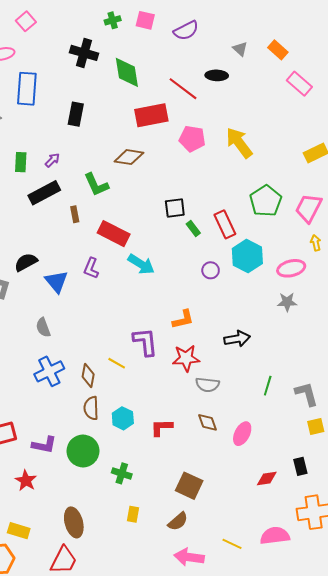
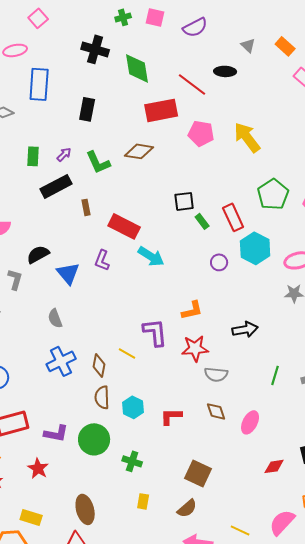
green L-shape: (96, 185) -> (98, 162), moved
pink semicircle: (275, 536) -> (282, 522), turned -40

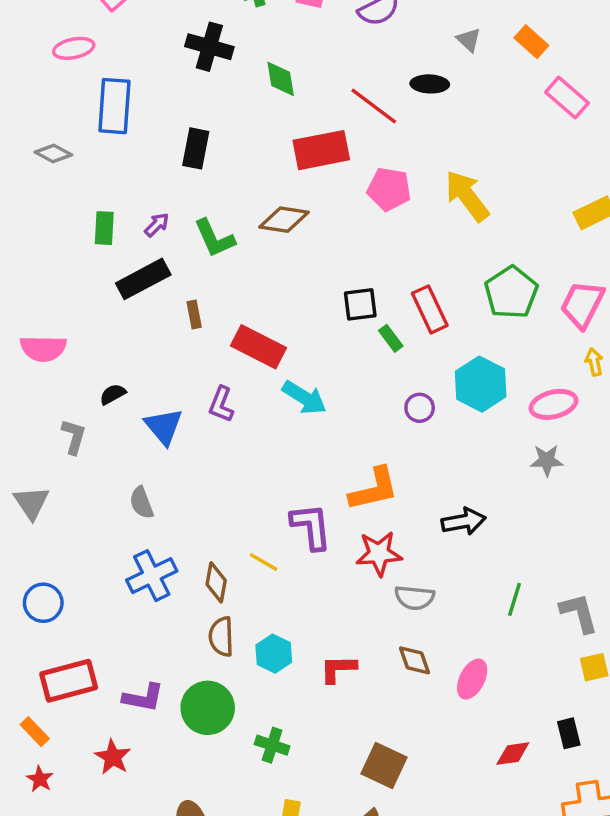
green diamond: (137, 68) -> (281, 79), size x0.7
red rectangle: (233, 217) -> (430, 309), moved
black semicircle: (38, 254) -> (113, 394), size x0.7
orange L-shape: (192, 310) -> (374, 489), size x1.4

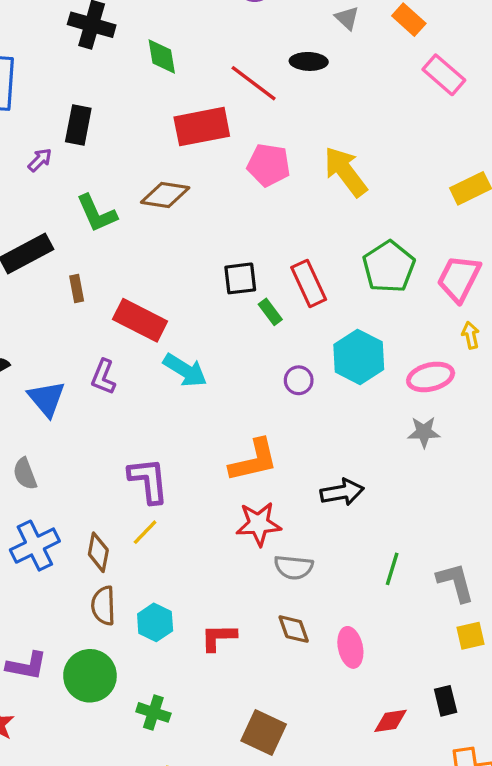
purple arrow: (157, 225) -> (40, 160), moved
purple L-shape: (311, 526) -> (148, 480), moved
yellow line: (264, 562) -> (145, 532), turned -76
pink ellipse: (472, 679) -> (350, 647), turned -39

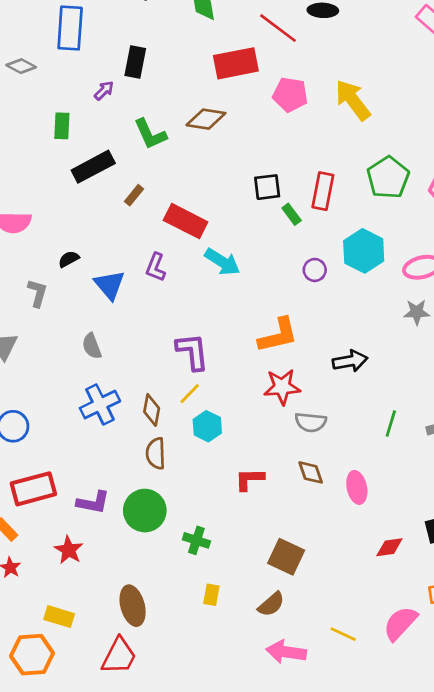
red rectangle: (309, 283) -> (323, 191), turned 36
brown rectangle: (77, 288) -> (134, 195), turned 50
cyan hexagon: (155, 622) -> (207, 426), moved

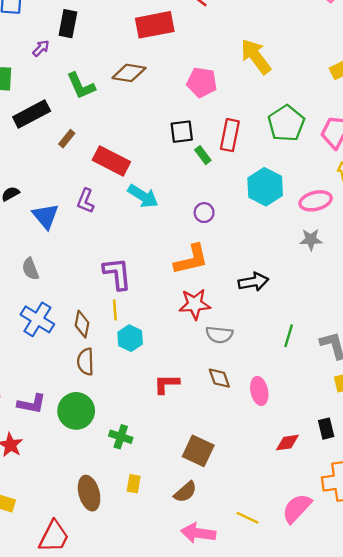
pink pentagon: (290, 95) -> (202, 82), moved
purple circle: (315, 270) -> (204, 213), moved
yellow line: (190, 394) -> (115, 310), turned -48
blue cross: (100, 405) -> (37, 319), turned -32
brown ellipse: (133, 606) -> (89, 493), moved

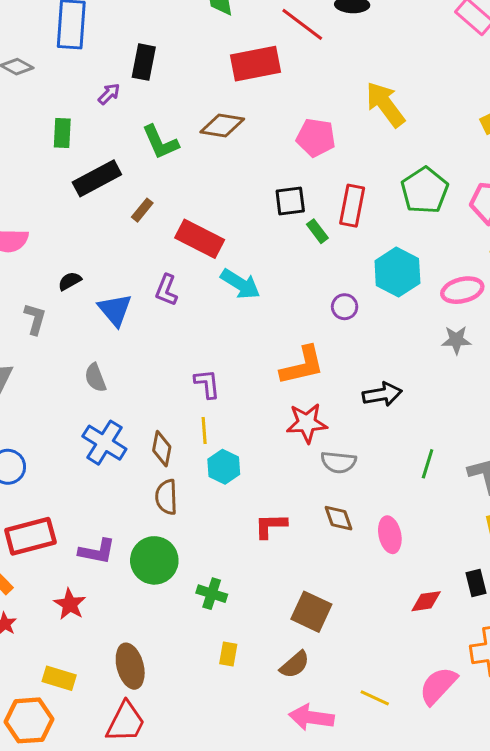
purple circle: (204, 213) -> (345, 307), moved
purple L-shape: (117, 274) -> (207, 384), size x0.7
brown ellipse: (89, 493) -> (130, 666), moved

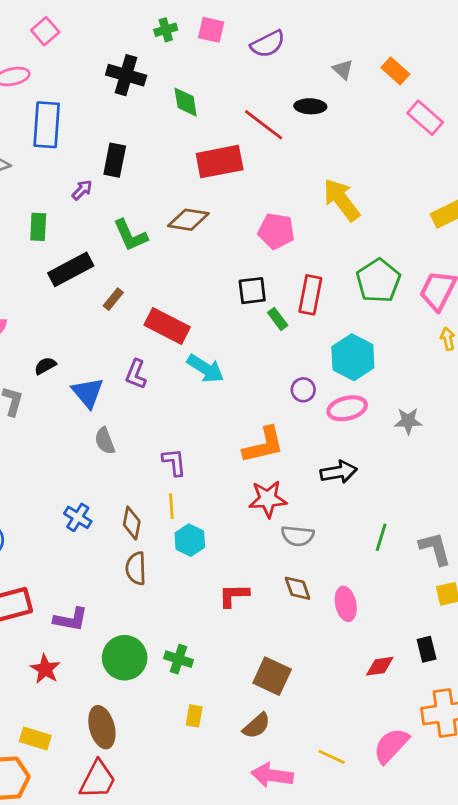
pink ellipse: (462, 290) -> (347, 408), moved
gray semicircle: (95, 378) -> (105, 441), moved
blue cross: (104, 443) -> (78, 517), size x0.7
green circle: (154, 560) -> (125, 658), moved

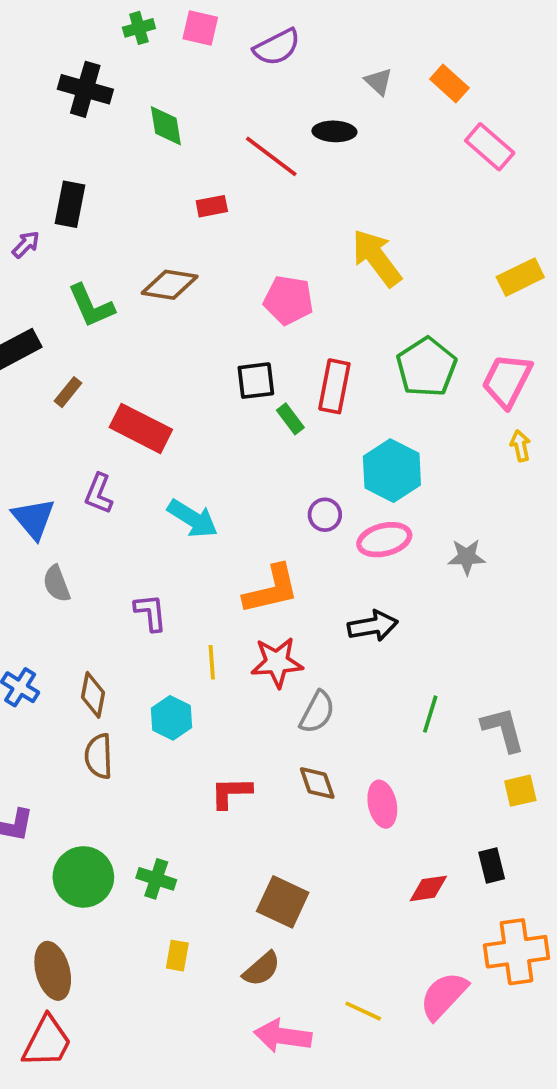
red rectangle: (220, 162) -> (212, 206), size x0.5
cyan arrow: (205, 369) -> (193, 519), moved
yellow line: (171, 506) -> (212, 662), moved
gray semicircle: (298, 536) -> (317, 712), turned -68

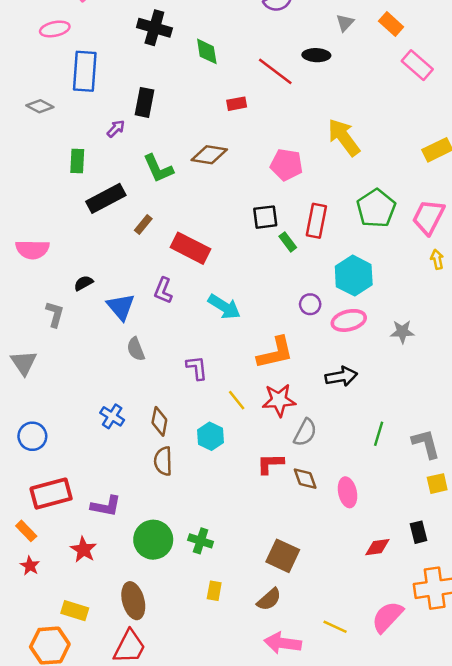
gray triangle: (379, 82) -> (345, 23), turned 30
yellow line: (212, 662) -> (237, 400), turned -35
red L-shape: (231, 793) -> (270, 464), moved

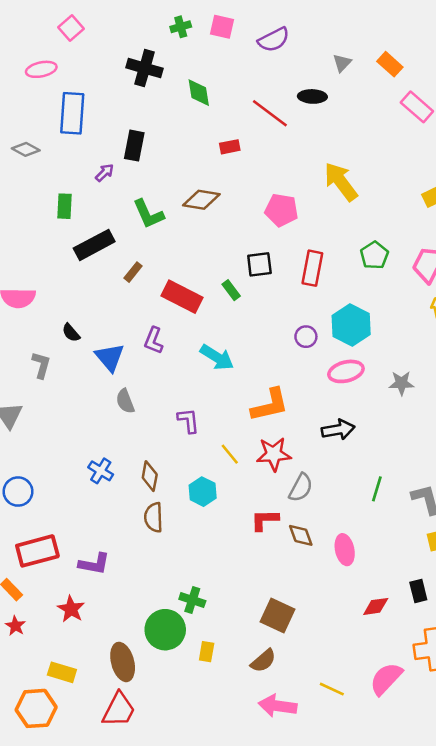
green pentagon: (376, 208) -> (374, 255), size x0.7
green rectangle: (288, 242) -> (231, 290), moved
black semicircle: (83, 283) -> (71, 333), turned -102
purple circle: (310, 304) -> (306, 337), moved
green circle: (153, 540) -> (165, 630), moved

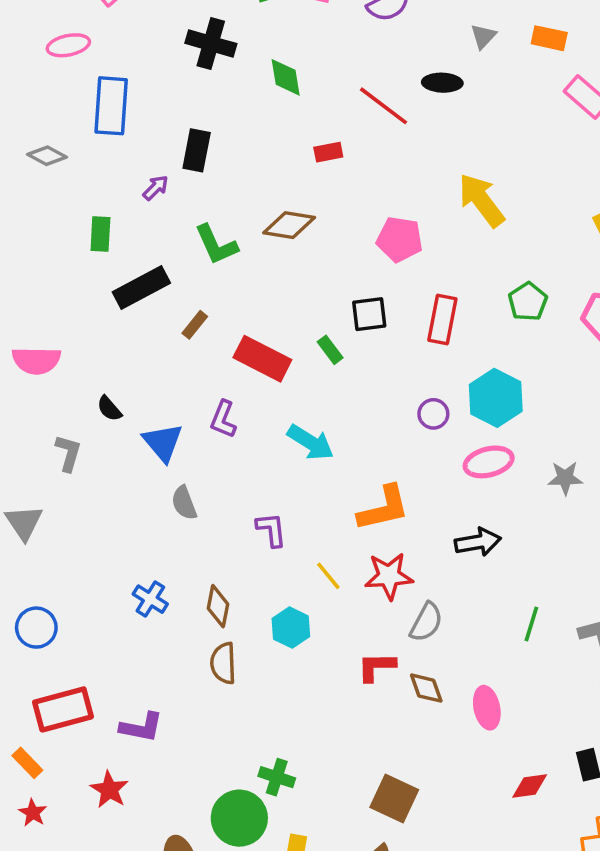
orange rectangle: (390, 64) -> (549, 38), turned -30

